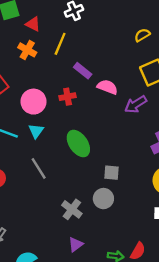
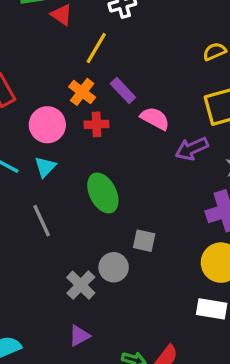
orange cross: (27, 50) -> (82, 92), moved
gray circle: (103, 199) -> (114, 267), moved

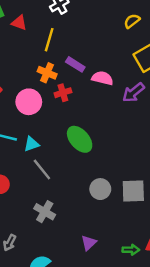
cyan triangle: (45, 167) -> (32, 144), moved, turned 42
gray square: (144, 241) -> (133, 191), moved, size x1.5
gray cross: (81, 285) -> (45, 212), moved

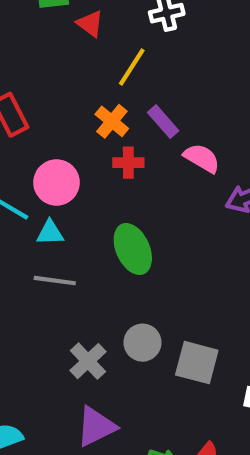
pink circle: (29, 102) -> (56, 182), moved
gray line: (42, 169) -> (55, 281), turned -60
gray cross: (45, 212) -> (88, 361), moved
purple triangle: (89, 243) -> (96, 427), size x1.5

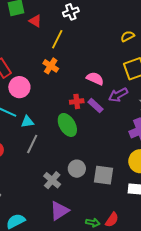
purple rectangle: (163, 122) -> (95, 106), moved
red cross: (128, 163) -> (77, 101), moved
pink circle: (56, 182) -> (19, 87), moved
gray line: (55, 281) -> (32, 144), turned -66

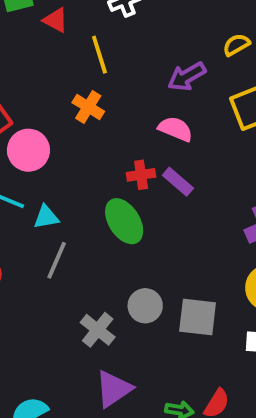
yellow line: (57, 39) -> (99, 55), turned -42
purple arrow: (118, 95) -> (187, 77), moved

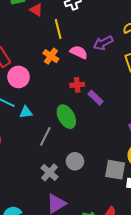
pink semicircle: (175, 129) -> (79, 52), moved
red cross: (141, 175) -> (77, 85), moved
gray line: (57, 260) -> (45, 136), moved
gray square: (198, 317) -> (115, 170), moved

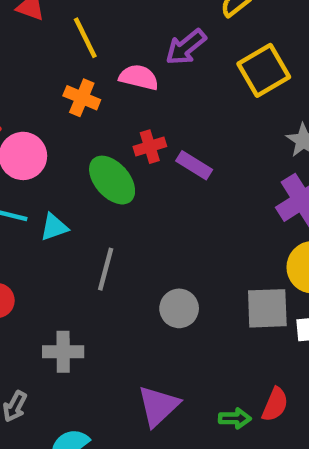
green ellipse: (66, 117) -> (112, 180), moved
gray cross: (49, 172) -> (63, 352), moved, turned -30

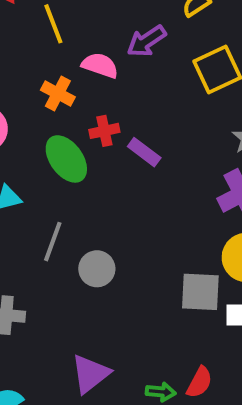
orange cross: (82, 98) -> (58, 94), moved
gray circle: (179, 308) -> (97, 269), moved

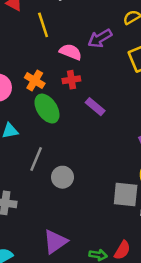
orange cross: (58, 94) -> (35, 80), moved
red cross: (104, 131) -> (71, 80), moved

